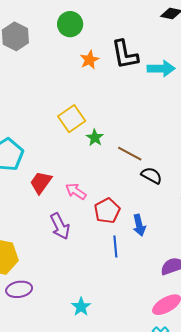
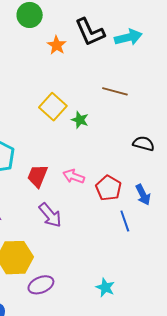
brown line: (130, 154) -> (115, 91), moved
purple arrow: (60, 226) -> (50, 215), moved

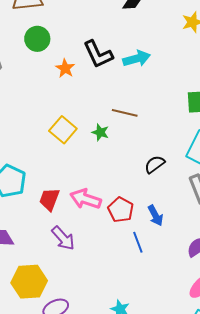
green star: (80, 120) -> (100, 132), moved
black semicircle: (144, 144) -> (155, 164), turned -50
pink arrow: (74, 176) -> (86, 199), size x1.4

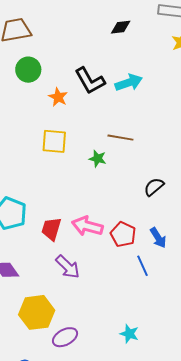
yellow square: (63, 130) -> (54, 141), moved, turned -32

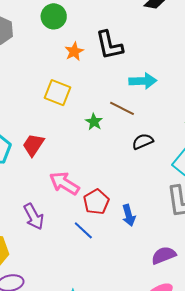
cyan arrow: (129, 83) -> (143, 81), moved
black semicircle: (154, 187) -> (143, 141), moved
red trapezoid: (51, 229) -> (33, 145), moved
blue line: (142, 266) -> (83, 230), moved, turned -40

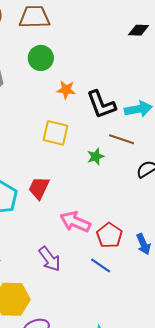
black L-shape: (109, 45) -> (101, 104), moved
orange star: (74, 51) -> (66, 90), turned -30
green star: (94, 122) -> (96, 157), turned 30

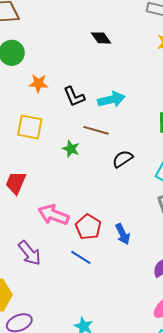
black diamond: (139, 30) -> (101, 38), moved, turned 55
black L-shape: (101, 104) -> (74, 96), size x0.7
green star: (96, 157) -> (71, 149), turned -30

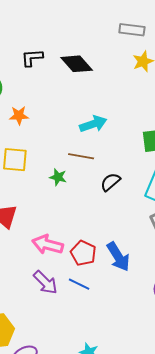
black diamond: (101, 38) -> (77, 64), size x1.5
black L-shape: (74, 96) -> (32, 58), moved, turned 115
blue arrow: (123, 234) -> (118, 257), size x1.4
purple arrow: (30, 253) -> (45, 282), moved

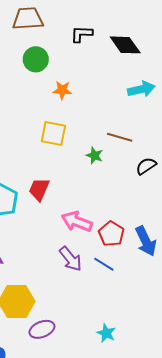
cyan arrow: (93, 124) -> (141, 89), moved

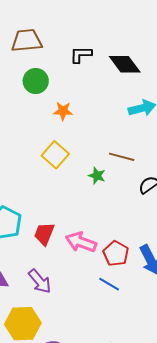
yellow square: (53, 134) -> (55, 155), turned 32
red trapezoid: (39, 189) -> (44, 234), moved
purple arrow: (71, 259) -> (40, 281), moved

